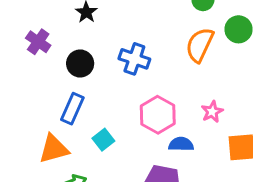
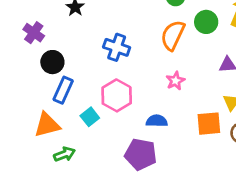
black circle: (80, 63) -> (52, 62), moved
pink star: (212, 112) -> (175, 81), moved
pink hexagon: (158, 115) -> (117, 95), moved

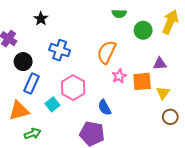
orange semicircle: (173, 35) -> (107, 52), moved
blue cross: (117, 47) -> (60, 50), moved
blue semicircle: (157, 121) -> (105, 107), turned -119
orange square: (209, 124) -> (142, 81), moved

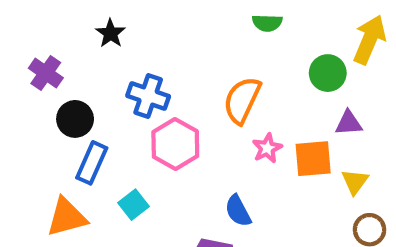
green circle: (143, 30) -> (328, 73), moved
pink hexagon: (73, 88) -> (175, 144), moved

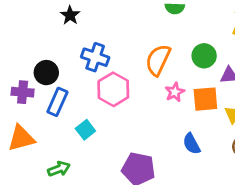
purple cross: (46, 73) -> (23, 92), moved, turned -30
green circle: (328, 73) -> (204, 56), moved
blue semicircle: (238, 211) -> (191, 144), moved
orange triangle: (67, 217) -> (21, 138), moved

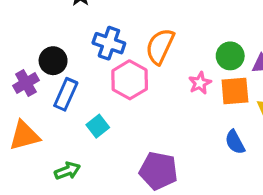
green circle: (204, 56) -> (230, 56), moved
orange semicircle: (158, 60) -> (160, 46), moved
purple cross: (23, 92) -> (26, 83), turned -35
blue semicircle: (191, 144) -> (235, 142), moved

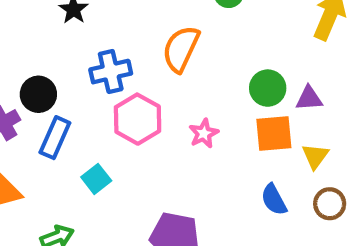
blue cross: (109, 43) -> (111, 72), turned -32
orange semicircle: (160, 46) -> (181, 49), moved
pink star: (200, 83) -> (204, 133), moved

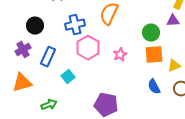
black circle: (38, 94) -> (35, 26), moved
purple triangle: (309, 98) -> (173, 21), moved
yellow triangle: (315, 156) -> (174, 66), turned 32

